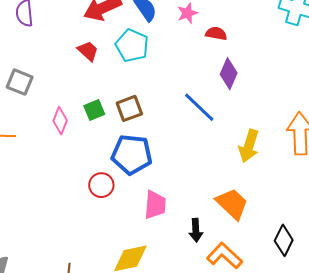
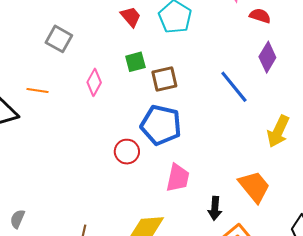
green square: (94, 110) -> (135, 62), moved

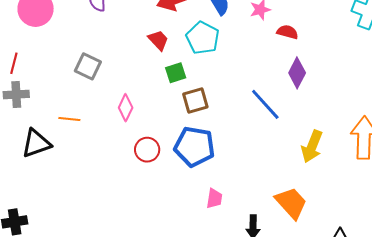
green square: (135, 62) -> (176, 73), moved
red circle: (127, 152) -> (147, 150), moved
pink trapezoid: (178, 178) -> (214, 198), size x0.7

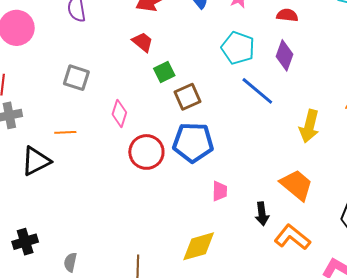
red semicircle: (287, 32) -> (287, 15), moved
cyan pentagon: (203, 38) -> (238, 48), moved
red circle: (147, 150) -> (146, 152), size x1.4

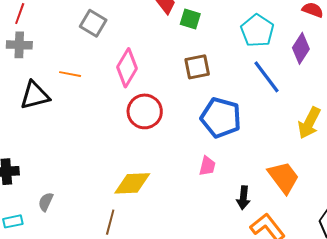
green square: (164, 72) -> (190, 19), moved, turned 30
pink diamond: (119, 113) -> (127, 68), size x1.4
blue pentagon: (193, 142) -> (221, 118), moved
yellow diamond: (199, 246) -> (132, 183), moved

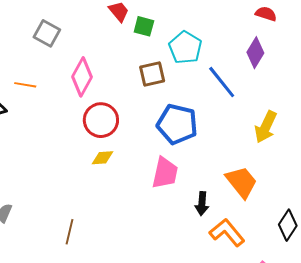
cyan pentagon: (257, 31) -> (185, 48), moved
pink trapezoid: (207, 166) -> (165, 173), size x1.6
yellow diamond: (132, 183) -> (103, 158), moved, size x0.6

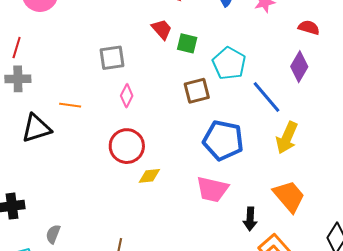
gray square: (47, 33) -> (112, 58), moved, turned -36
pink diamond: (82, 77) -> (127, 96), size x0.6
red circle: (101, 120) -> (127, 146), moved
yellow arrow: (266, 127) -> (287, 138), moved
pink trapezoid: (165, 173) -> (212, 189), turned 92

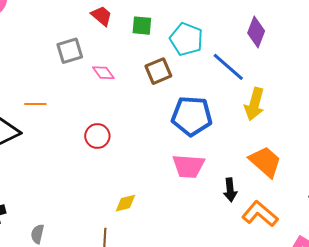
red trapezoid: (162, 29) -> (102, 16), moved
pink diamond: (127, 96) -> (103, 73), moved, turned -55
red circle: (127, 146) -> (97, 136), size x0.7
yellow diamond: (149, 176) -> (125, 203), moved

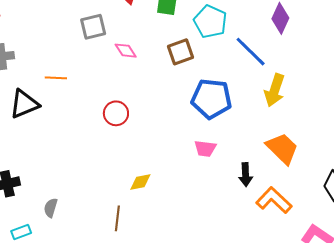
pink trapezoid: (188, 166) -> (205, 149), size x0.7

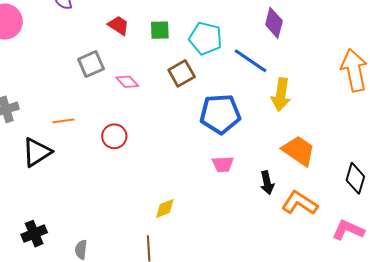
red circle: (116, 113) -> (114, 136), moved

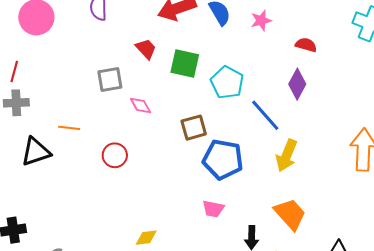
green square: (160, 30) -> (185, 63), size x1.4
brown square: (182, 73) -> (194, 128), moved

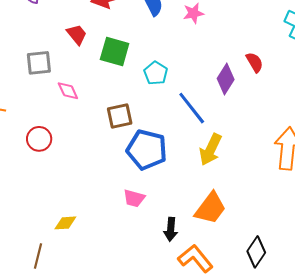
red semicircle: (306, 45) -> (255, 62), moved, turned 40
cyan pentagon: (227, 83) -> (156, 73), size x0.7
orange trapezoid: (290, 214) -> (210, 208), turned 75

